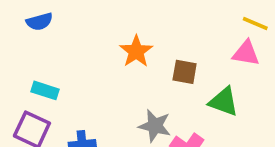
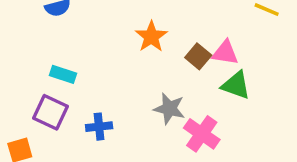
pink triangle: (246, 53) -> (225, 53), moved
brown square: (185, 72) -> (198, 56), turned 30

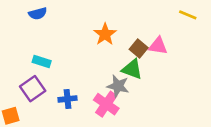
green triangle: (236, 85) -> (132, 69), moved
purple square: (50, 112) -> (33, 89), turned 30
pink cross: (202, 134) -> (106, 104), moved

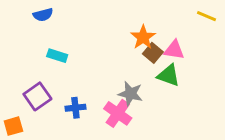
orange star: (105, 34) -> (143, 37), moved
cyan rectangle: (42, 61) -> (57, 56), moved
green triangle: (132, 69) -> (168, 75), moved

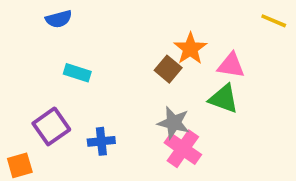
brown square: (153, 53) -> (168, 69), moved
pink cross: (118, 113) -> (183, 149), moved

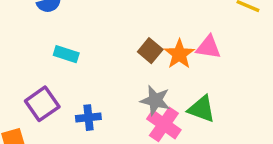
orange star: (190, 49) -> (179, 54), moved
green triangle: (224, 99) -> (202, 109), moved

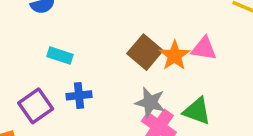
brown square: (150, 51) -> (145, 52), size x1.4
blue cross: (88, 118) -> (79, 95), moved

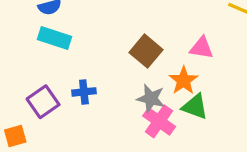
cyan rectangle: (60, 56) -> (55, 38), moved, size x1.4
orange star: (174, 56) -> (184, 80), moved

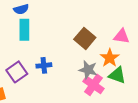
cyan rectangle: (55, 38) -> (24, 30), turned 72

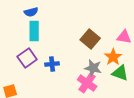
purple square: (17, 72) -> (27, 58), moved
pink cross: (93, 85) -> (87, 83), moved

